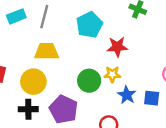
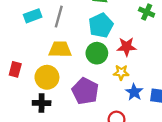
green circle: (89, 81) -> (97, 53), moved
purple pentagon: (64, 109) -> (85, 91), moved

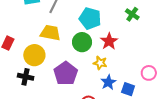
cyan pentagon: (101, 25) -> (90, 18), turned 30
red star: (127, 47) -> (109, 41), turned 30

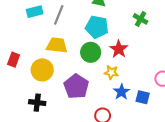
black cross: (26, 77) -> (37, 103), moved

